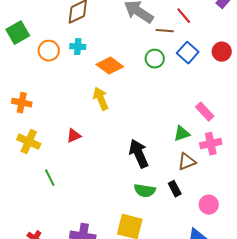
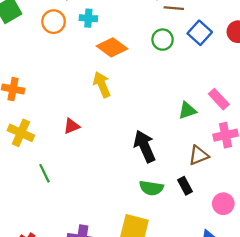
cyan cross: (78, 47) -> (88, 18), moved
orange circle: (49, 51) -> (54, 22), moved
green triangle: (182, 134) -> (187, 110), moved

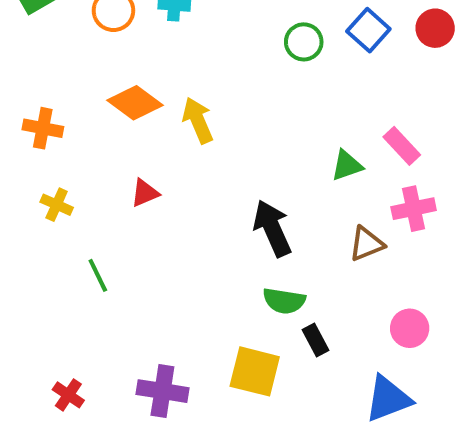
orange diamond: (112, 47) -> (135, 103), moved
yellow cross: (21, 133) -> (57, 205), size x0.7
black rectangle: (185, 186) -> (315, 340), moved

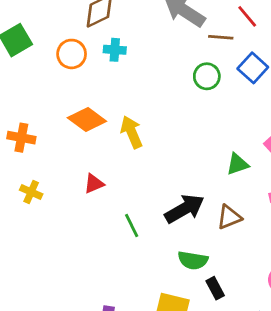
black arrow: (272, 228) -> (184, 209), turned 84
brown triangle: (366, 244) -> (229, 217), moved
green line: (98, 275) -> (132, 225), moved

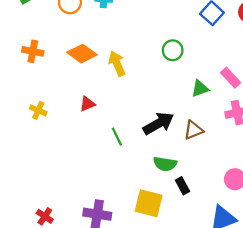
green circle: (207, 76) -> (173, 50), moved
orange cross: (21, 138) -> (33, 51), moved

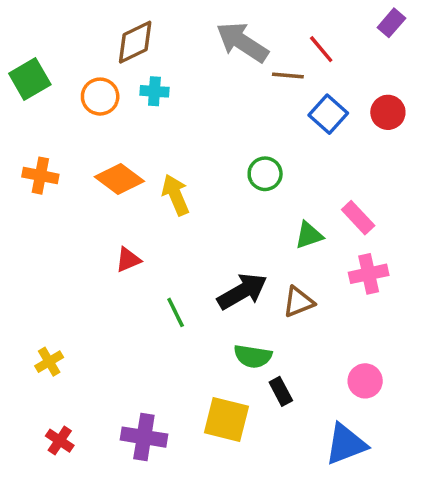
yellow cross: (38, 110) -> (49, 362), moved, turned 35

